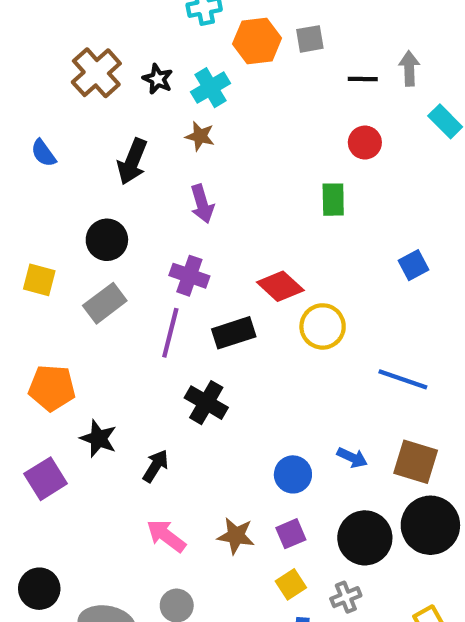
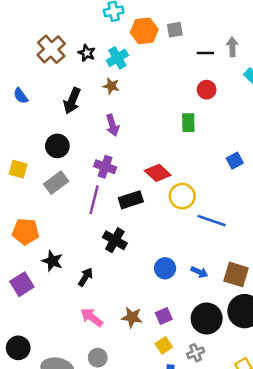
blue line: (403, 379) -> (212, 221), moved
blue circle: (293, 474) -> (165, 268), moved

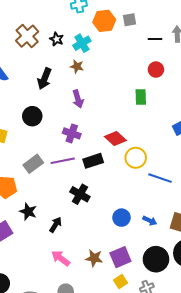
gray rectangle: (56, 183) -> (33, 164), moved
purple line: (94, 200) -> (63, 161), turned 65
purple square: (164, 316) -> (120, 257), size x1.5

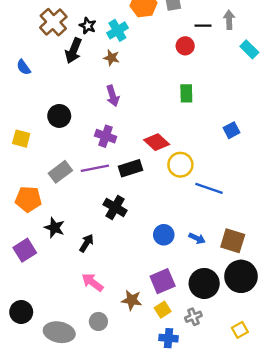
red circle: (156, 70) -> (185, 46), moved
black arrow: (44, 79) -> (73, 51), moved
brown star: (94, 258) -> (132, 300), moved

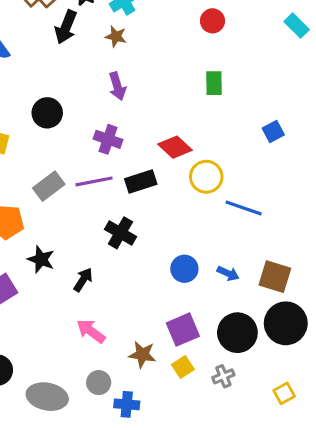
blue cross: (169, 338) -> (127, 404), moved

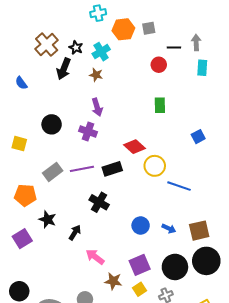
cyan rectangle: (297, 26) -> (202, 68), moved, turned 49
purple cross: (108, 139) -> (88, 131), moved
brown square: (275, 277) -> (199, 231), turned -30
pink arrow: (91, 331) -> (95, 257), moved

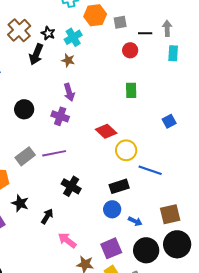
gray square: (149, 28) -> (120, 22), moved
black rectangle: (112, 169) -> (119, 186), moved
blue arrow: (169, 229) -> (135, 221), moved

